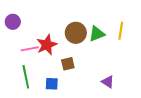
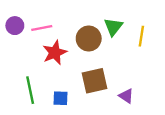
green triangle: (97, 34) -> (113, 27), moved, turned -30
pink line: (30, 49) -> (42, 28), moved
brown square: (68, 64) -> (95, 81), moved, size x1.6

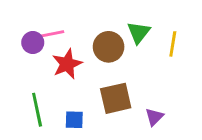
purple circle: (15, 26) -> (33, 43), moved
purple triangle: (126, 96) -> (154, 117), turned 42

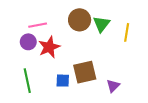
purple circle: (33, 43) -> (28, 42), moved
brown circle: (109, 47) -> (80, 20), moved
blue square: (74, 120) -> (63, 81), moved

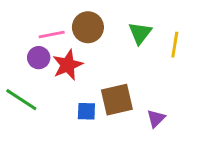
brown circle: (80, 20) -> (88, 27), moved
green line: (27, 81) -> (21, 100), moved, turned -45

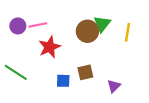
brown circle: (88, 27) -> (87, 31), moved
purple circle: (39, 58) -> (18, 26), moved
brown square: (117, 100) -> (85, 72), size x0.7

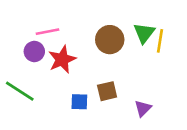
green triangle: (102, 24) -> (144, 33), moved
purple circle: (18, 26) -> (34, 51), moved

